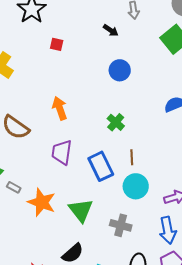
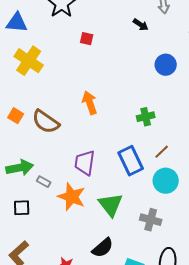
blue circle: (120, 70) -> (166, 65), moved
green cross: (116, 122) -> (146, 117), turned 36
purple trapezoid: (62, 152) -> (85, 163), moved
brown line: (132, 157) -> (162, 152), turned 49

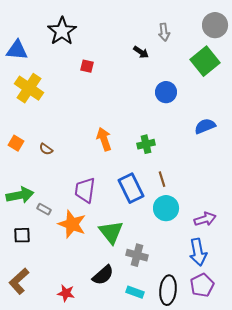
orange arrow: (90, 103) -> (104, 139), moved
brown semicircle: (46, 122) -> (46, 149), size x0.5
brown line: (162, 152) -> (162, 179), turned -63
gray cross: (151, 220) -> (137, 255), moved

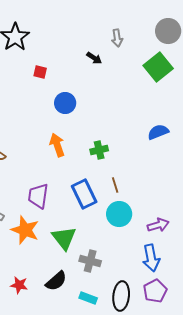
blue circle: (166, 92) -> (65, 103), moved
red star: (66, 293) -> (19, 285), moved

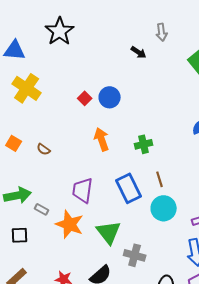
red square: (40, 72) -> (85, 98), moved, turned 32

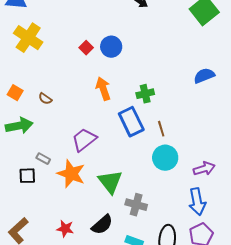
blue rectangle: (129, 188) -> (131, 122), moved
purple trapezoid: (83, 190) -> (84, 140), turned 44
green arrow: (18, 195) -> (19, 126), moved
black square: (20, 235) -> (27, 176), moved

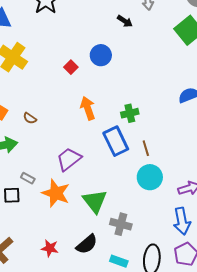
blue circle: (111, 47) -> (101, 55), moved

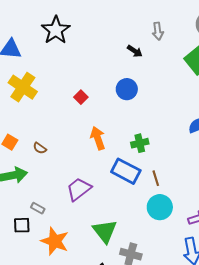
blue circle: (101, 55) -> (127, 89), moved
blue rectangle: (116, 141) -> (126, 171), turned -36
orange star: (56, 193) -> (55, 241), moved

